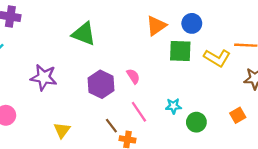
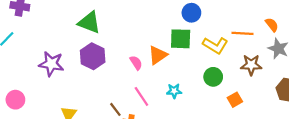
orange triangle: (156, 26) -> (158, 55), moved
purple hexagon: (101, 84) -> (93, 56), moved
green circle: (196, 122) -> (213, 77), moved

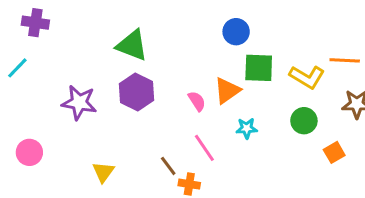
blue circle: (191, 13) -> (236, 32), moved
cyan star: (174, 91) -> (247, 128), moved

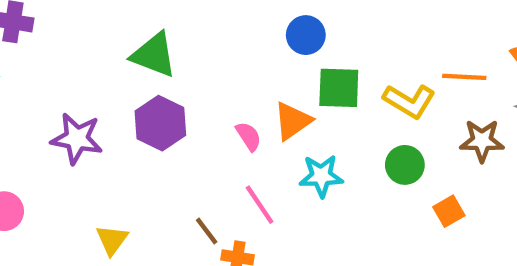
cyan star: (247, 128) -> (321, 176), size x1.4

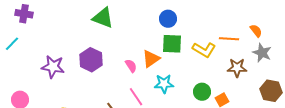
blue circle: (306, 35) -> (168, 19), moved
green triangle: (154, 55) -> (103, 18), moved
green circle: (405, 165) -> (202, 92), moved

